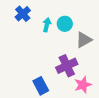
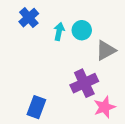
blue rectangle: (41, 86) -> (36, 107), moved, turned 48

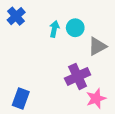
blue cross: (29, 18) -> (16, 16), moved
blue rectangle: (36, 107) -> (21, 99), moved

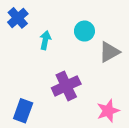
cyan arrow: (54, 29) -> (45, 40), moved
purple cross: (78, 76) -> (66, 86), moved

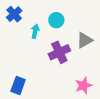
cyan circle: (84, 31) -> (56, 20), moved
purple cross: (66, 86) -> (59, 52), moved

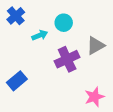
cyan arrow: (35, 31) -> (40, 35), turned 56
blue rectangle: (18, 85) -> (17, 81), moved, turned 30

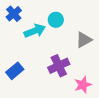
cyan arrow: (40, 35) -> (35, 31), size x1.5
purple cross: (67, 59) -> (59, 66), moved

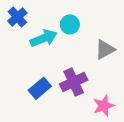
blue rectangle: (15, 71) -> (40, 88), moved

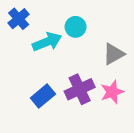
pink star: (104, 106) -> (112, 92), moved

